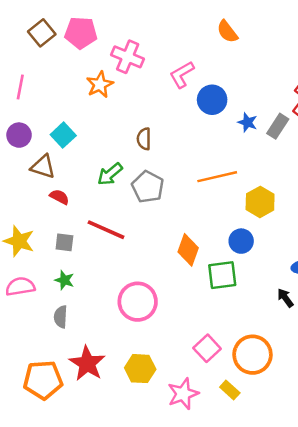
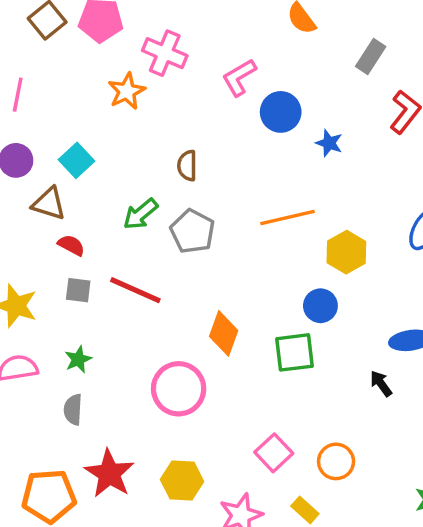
gray rectangle: (278, 126) -> (371, 57), moved
gray square: (64, 242) -> (78, 290), moved
orange diamond: (188, 250) -> (224, 333), moved
green star: (64, 280) -> (78, 359), turned 30
orange circle: (253, 355) -> (336, 461), size x0.7

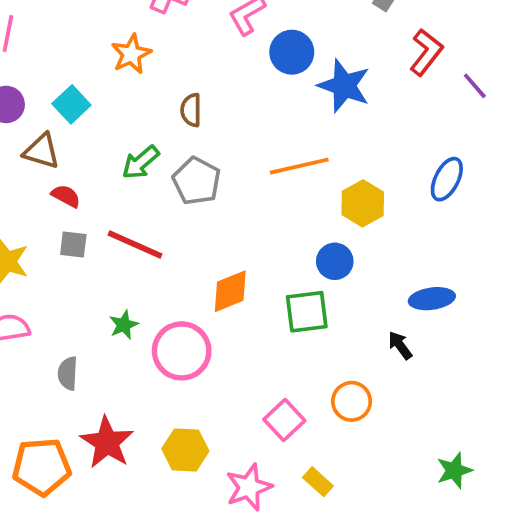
orange star: (127, 91) -> (131, 54), moved
blue star: (329, 143) -> (344, 86), size x1.8
orange diamond: (224, 333) -> (230, 291), turned 48
green star: (78, 359) -> (124, 325), moved
orange circle: (336, 461) -> (352, 401), moved

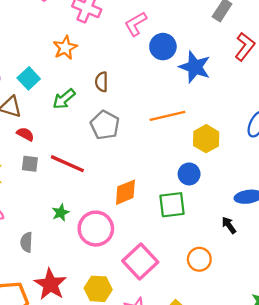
green arrow: (141, 162) -> (64, 99), moved
pink square: (284, 420) -> (140, 262), moved, size x1.4

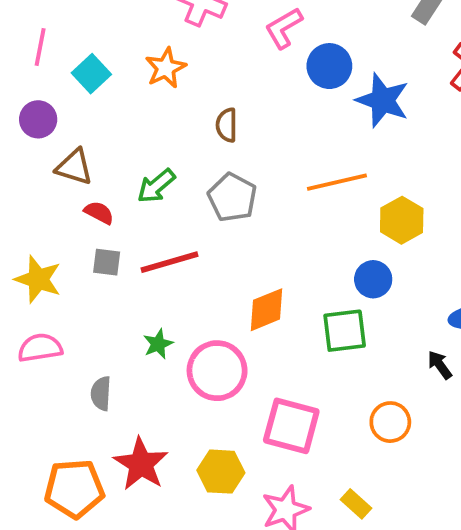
cyan square: (29, 78) -> (91, 74), moved
green arrow: (64, 99) -> (156, 186), moved
red line: (67, 164) -> (169, 262), turned -40
pink square: (140, 262) -> (291, 426), turned -32

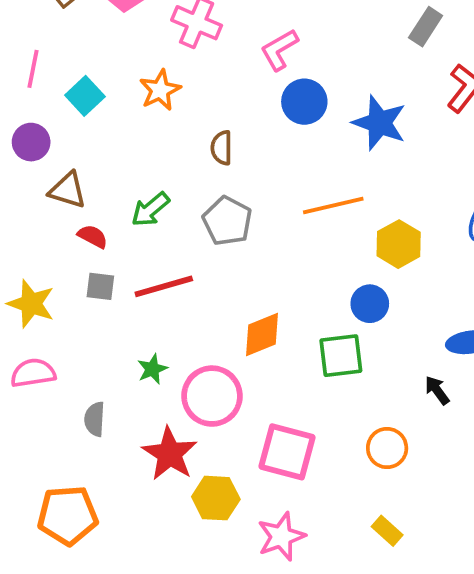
blue circle: (329, 66) -> (304, 102), moved
red star: (141, 464) -> (170, 454), moved
yellow rectangle: (356, 504) -> (387, 531), moved

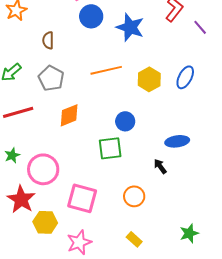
yellow hexagon: (399, 244) -> (149, 79), moved
orange diamond: (262, 334) -> (69, 115), moved

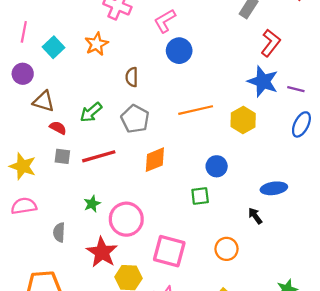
blue star: (130, 27) -> (263, 81), moved
purple line: (200, 27) -> (296, 89), moved, turned -35
blue ellipse: (185, 77) -> (301, 124), moved
green square: (110, 148) -> (200, 196), size x0.7

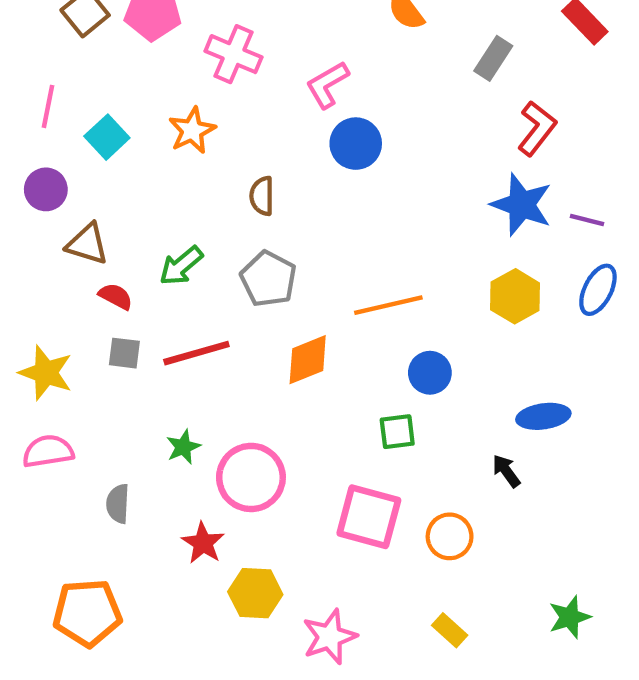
orange line: (196, 110) -> (388, 305), moved
yellow hexagon: (243, 120) -> (515, 296), moved
pink square: (169, 251) -> (369, 517), moved
red star: (102, 252) -> (203, 543), size x0.7

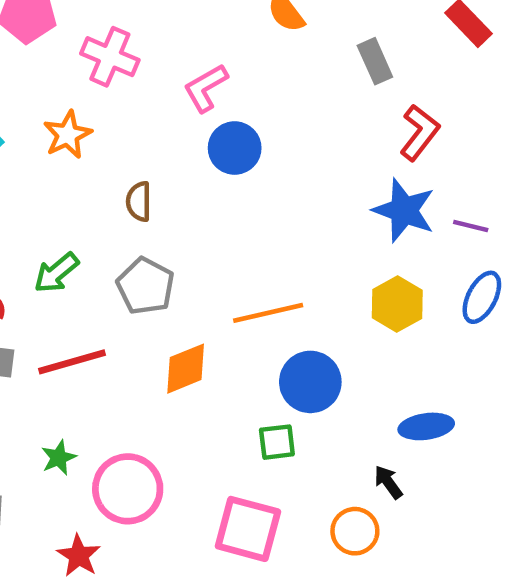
gray rectangle: (493, 58) -> (375, 61), turned -57
blue circle: (430, 373) -> (310, 382), size x1.4
orange circle: (450, 536) -> (355, 531), moved

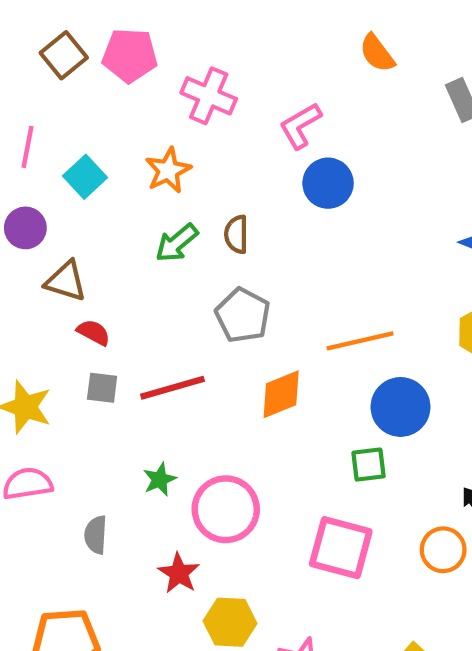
green arrow: (56, 273) -> (177, 243), moved

